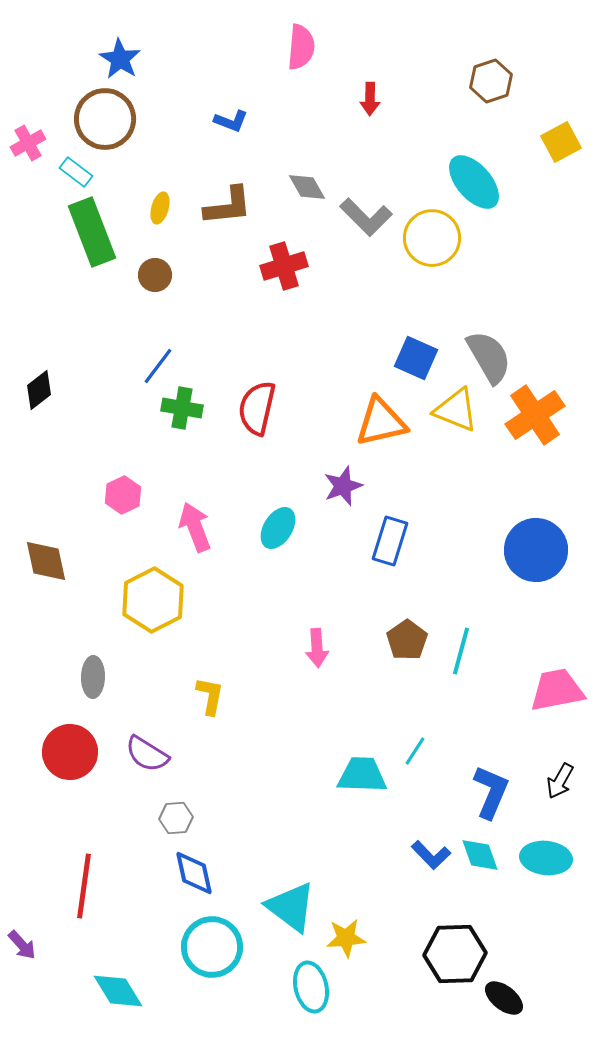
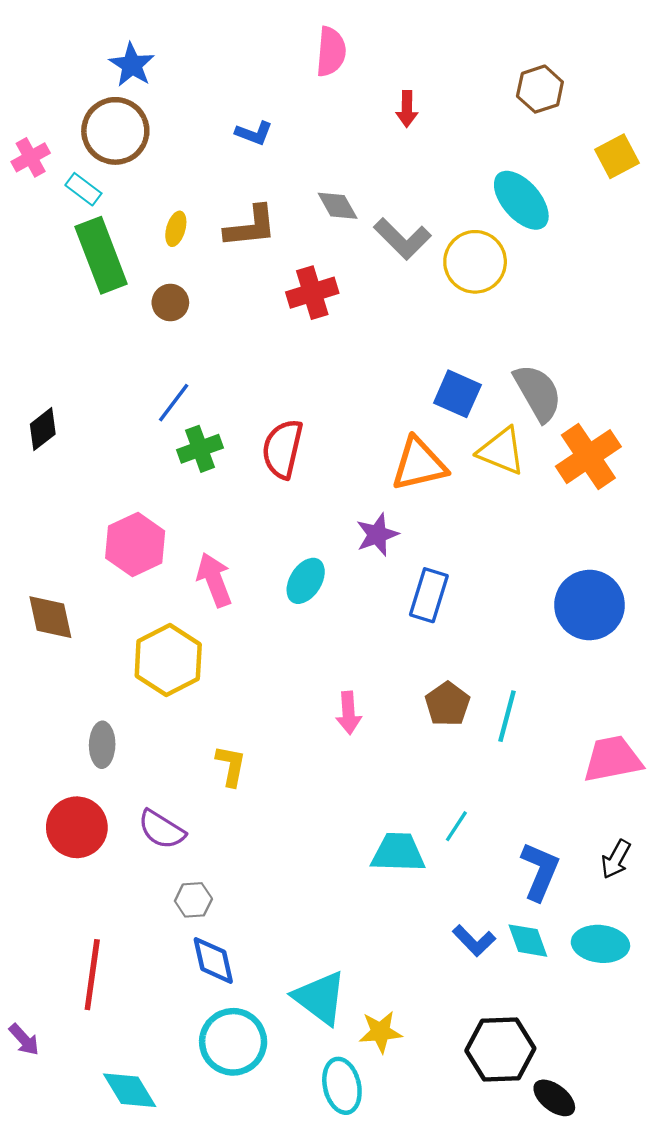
green cross: (182, 408) -> (200, 449), turned -30
pink hexagon: (123, 495) -> (135, 545), size x1.5

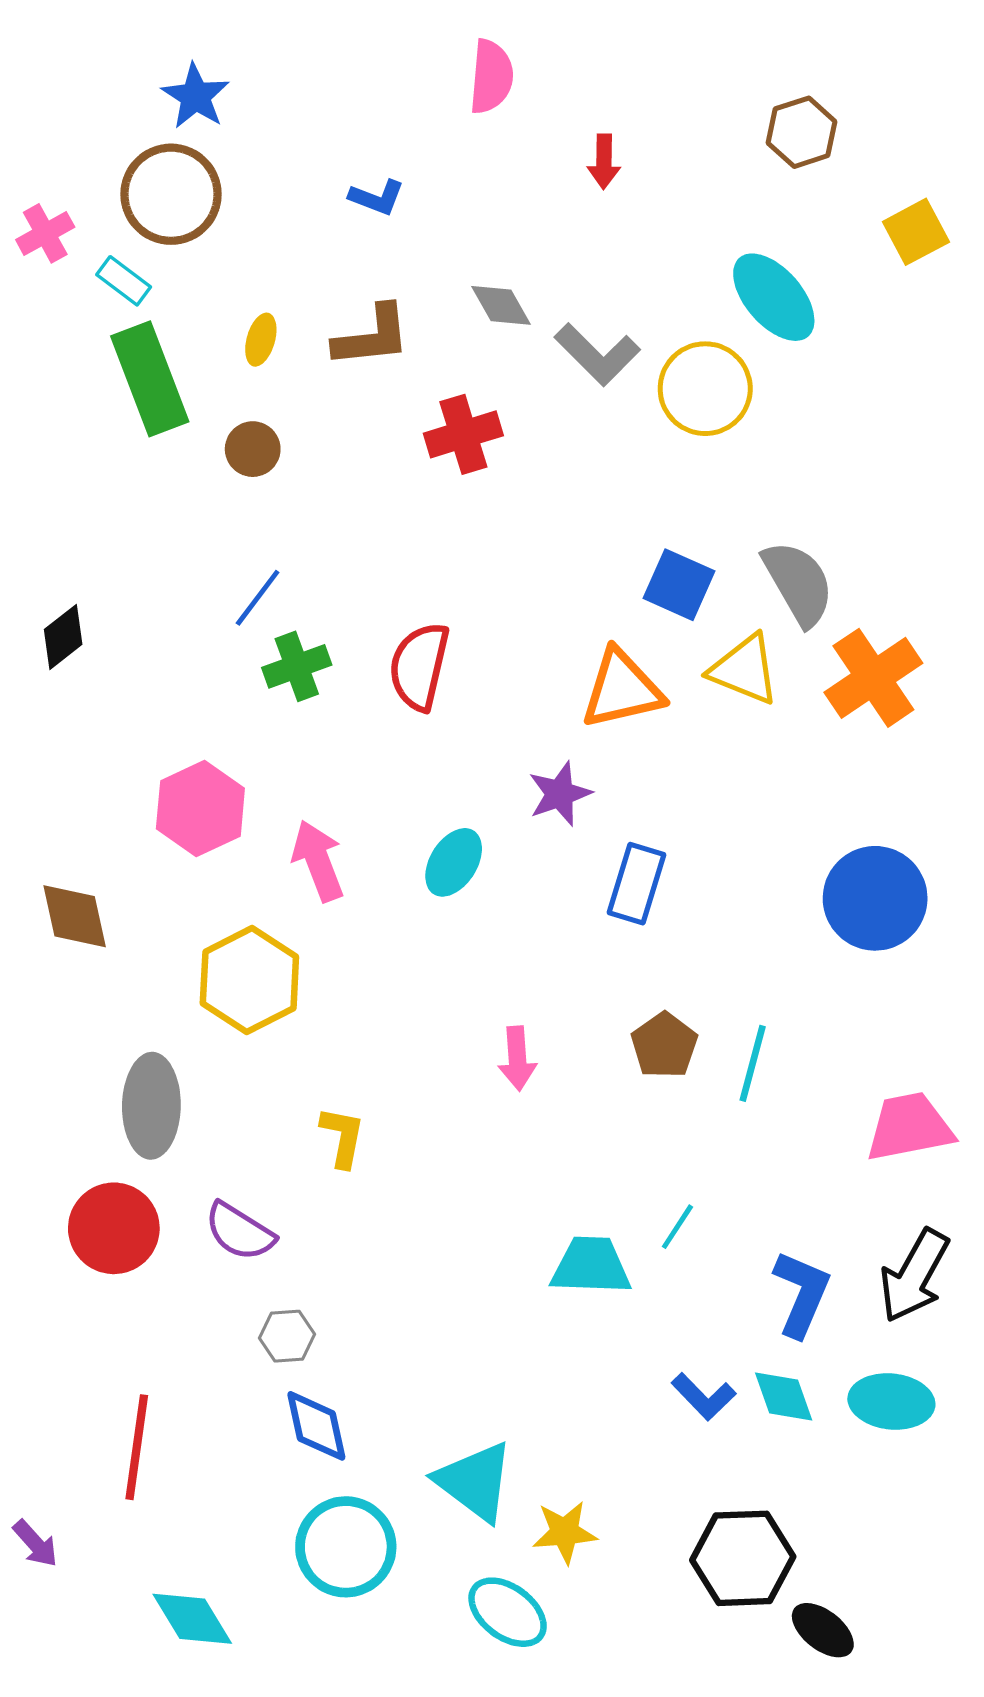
gray ellipse: (102, 745) -> (151, 1106), size x1.5
black arrow: (616, 859) -> (914, 1276), size x1.6
cyan ellipse: (342, 1086) -> (508, 1612), turned -40

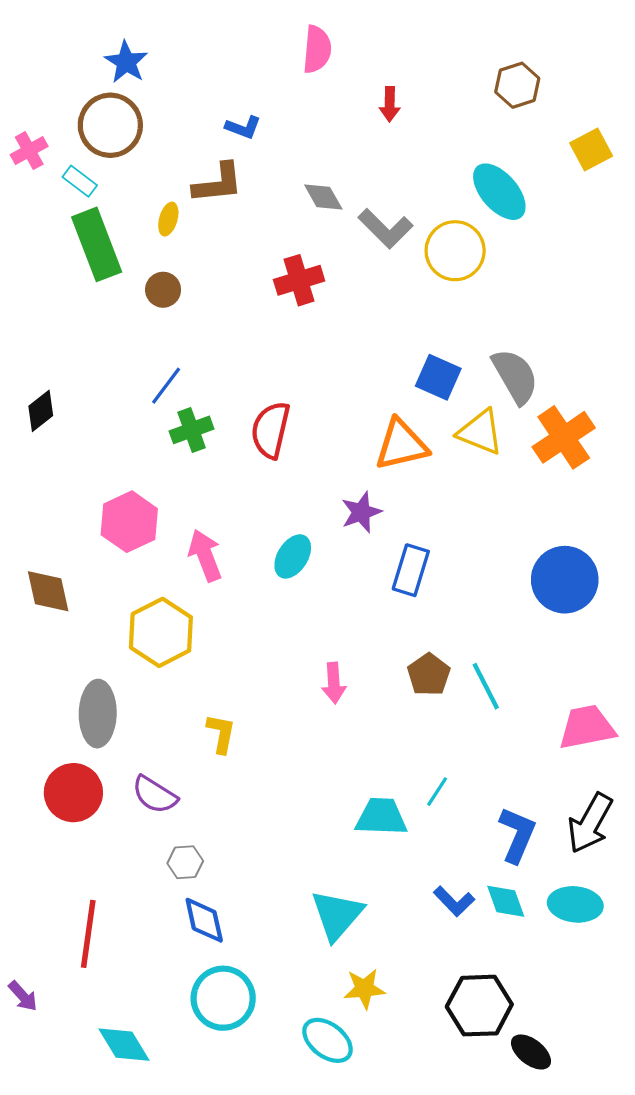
brown L-shape: (372, 336) -> (218, 183), moved
cyan line: (753, 1063) -> (486, 686), turned -42
cyan triangle: (475, 1482) -> (337, 915), moved, turned 34

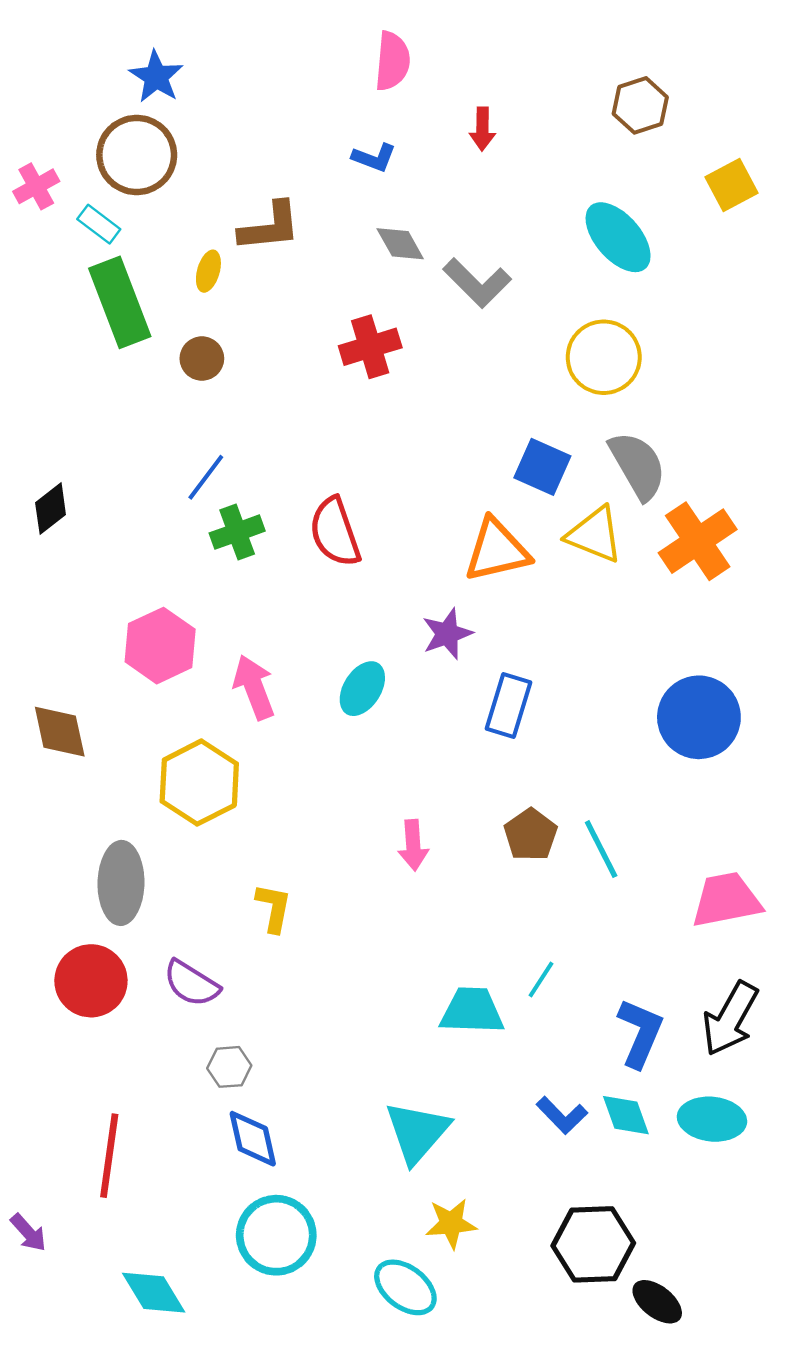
blue L-shape: (243, 127) -> (374, 158), moved
yellow circle: (455, 251) -> (604, 357), moved
red semicircle: (271, 430) -> (335, 532), turned -32

